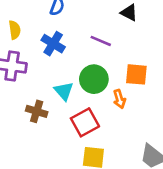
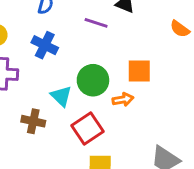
purple line: (101, 41) -> (96, 23), moved
orange arrow: (119, 99) -> (123, 100), turned -78

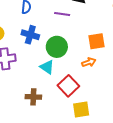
green circle: (93, 80) -> (57, 47), moved
brown cross: (33, 121) -> (33, 97), moved

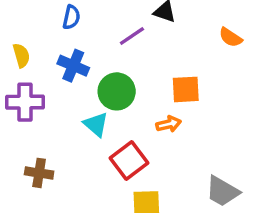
purple line: (62, 14) -> (132, 36), turned -49
brown cross: (33, 97) -> (39, 173), moved

